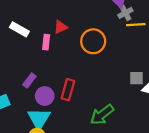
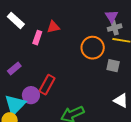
orange circle: (93, 41) -> (93, 48), moved
gray square: (136, 78) -> (113, 66), moved
purple circle: (45, 96) -> (31, 95), moved

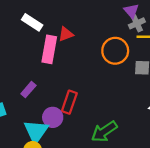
white rectangle: (16, 20) -> (32, 22), moved
pink rectangle: (37, 38) -> (49, 49), size x1.6

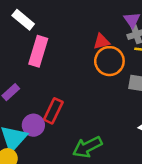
red triangle: (66, 34) -> (101, 41), moved

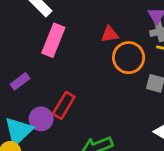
red triangle: (101, 41) -> (110, 34), moved

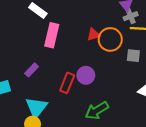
red triangle: (110, 34) -> (93, 35), moved
purple circle: (41, 119) -> (86, 75), moved

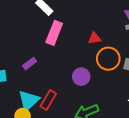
orange circle: (110, 39) -> (108, 59), moved
red rectangle: (67, 83) -> (48, 100), moved

